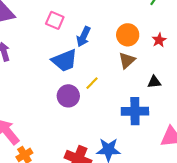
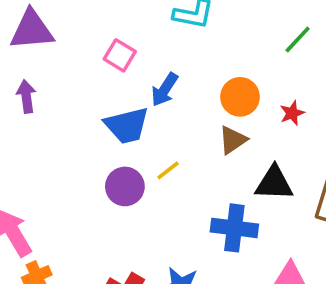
black triangle: (154, 82) -> (274, 183), size x1.6

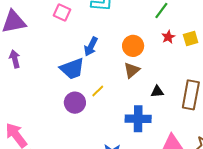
pink square: (120, 55) -> (62, 12), moved
red star: (292, 113) -> (168, 37), moved
black triangle: (274, 183) -> (157, 92), size x0.6

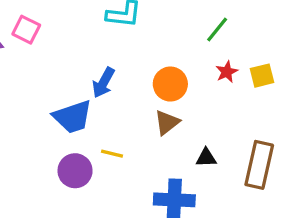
pink square: (62, 12) -> (26, 30), moved
yellow line: (98, 91) -> (112, 154), turned 56

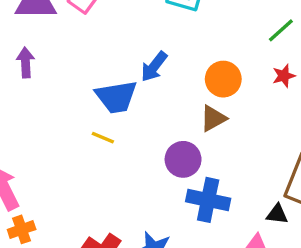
yellow line: (112, 154) -> (103, 138), moved
black triangle: (206, 158) -> (277, 214), moved
purple circle: (75, 171) -> (183, 159), moved

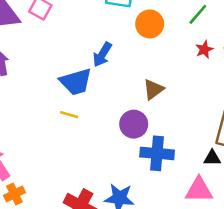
orange circle: (223, 79) -> (150, 24), moved

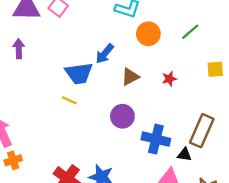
red star: (204, 49) -> (169, 79), moved
brown triangle: (153, 89) -> (130, 77), moved
blue cross: (157, 153) -> (156, 139), moved

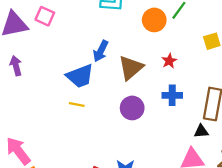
orange circle: (148, 34) -> (154, 20), moved
brown triangle: (130, 77) -> (131, 68), size x1.4
blue cross: (156, 139) -> (172, 95), moved, size x0.7

